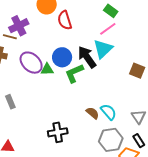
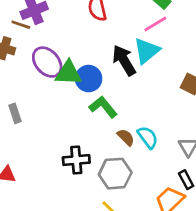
blue circle: (62, 57) -> (89, 79), moved
green triangle: (47, 69) -> (68, 73), size x1.5
green L-shape: (74, 73) -> (103, 107), moved, turned 70
gray hexagon: (111, 140) -> (115, 174), moved

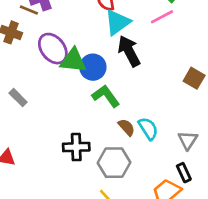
cyan triangle: (147, 51) -> (118, 22), moved
gray rectangle: (15, 113) -> (18, 98), turned -30

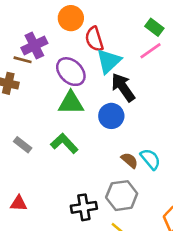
purple ellipse: (53, 49) -> (71, 72), moved
blue circle: (93, 67) -> (111, 116), moved
green L-shape: (106, 96) -> (64, 143), moved
black cross: (76, 147) -> (84, 207), moved

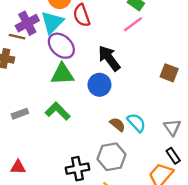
cyan triangle: (109, 61) -> (52, 22), moved
gray rectangle: (23, 145) -> (20, 114), turned -56

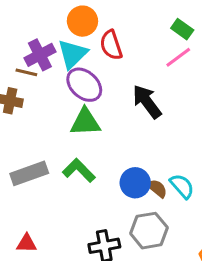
blue circle: (99, 85) -> (135, 183), moved
gray rectangle: (20, 114) -> (29, 173), size x1.6

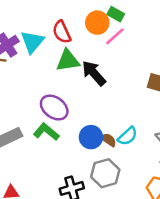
orange circle: (82, 21) -> (97, 23), moved
purple ellipse: (84, 85) -> (54, 108), moved
green triangle: (85, 122) -> (68, 61), moved
cyan semicircle: (182, 186) -> (127, 136), turned 95

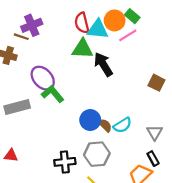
cyan triangle: (32, 42) -> (98, 29), moved, turned 45
purple ellipse: (54, 108) -> (43, 78), moved
green L-shape: (46, 132) -> (53, 94), moved

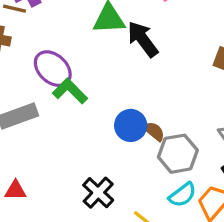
cyan semicircle: (122, 125) -> (183, 195), moved
gray hexagon: (97, 154) -> (178, 154), moved
black cross: (65, 162) -> (98, 193), turned -36

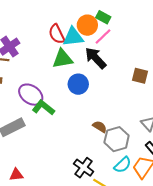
black arrow: (143, 39) -> (96, 58), moved
blue circle: (131, 125) -> (78, 84), moved
black cross: (98, 193) -> (84, 168), moved

